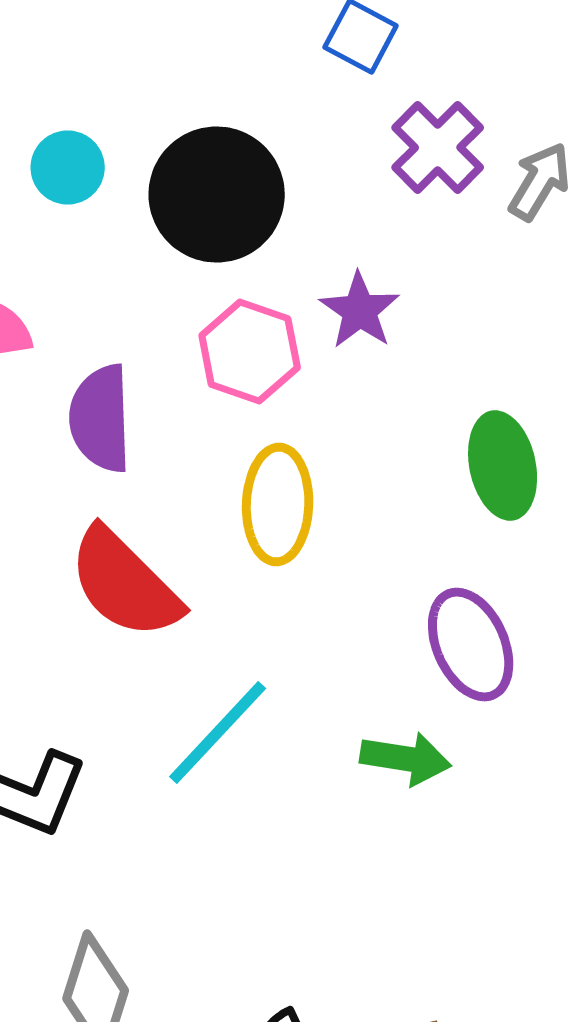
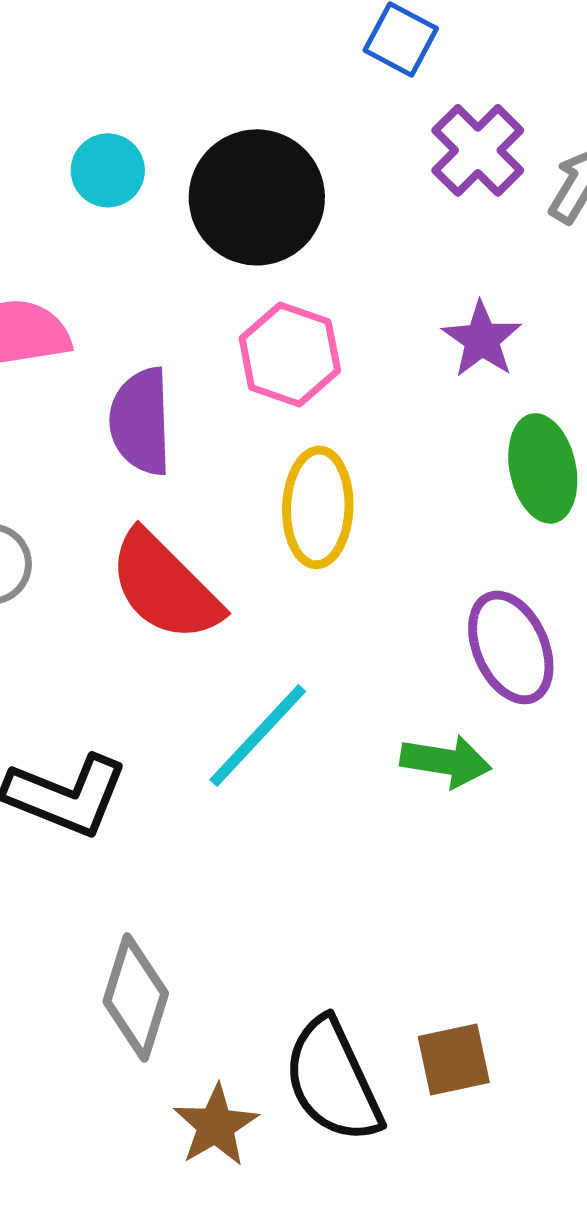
purple star: (360, 310) -> (482, 339), moved

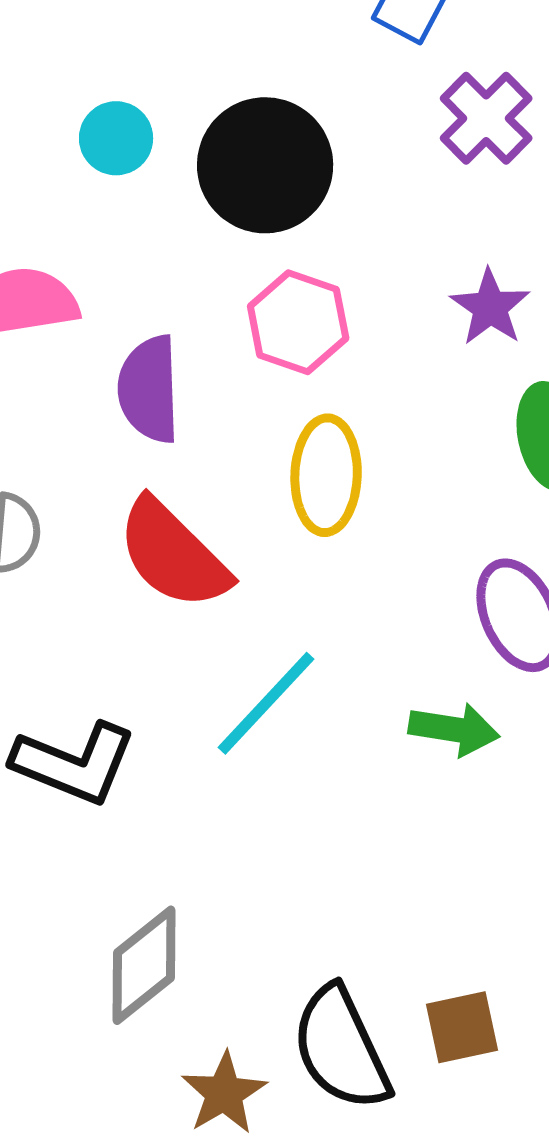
gray diamond: (136, 997) -> (144, 965), turned 34

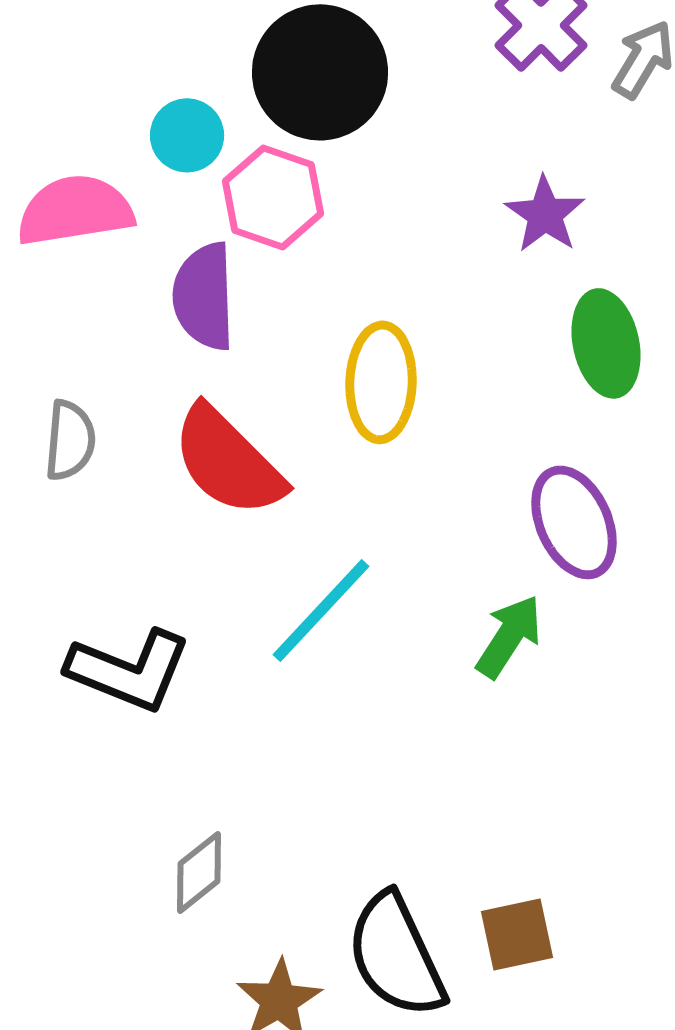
cyan circle: (116, 138) -> (187, 135), moved
pink hexagon: (298, 322) -> (273, 197), moved
green arrow: (454, 729) -> (509, 636), turned -66
gray diamond: (144, 965) -> (199, 872), size x0.7

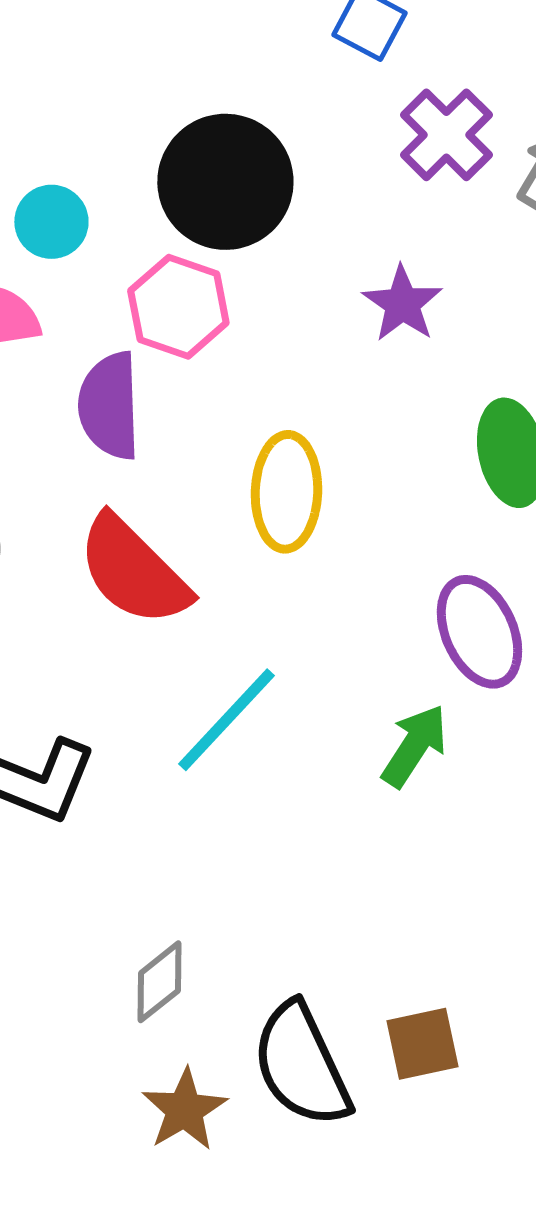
cyan circle: (187, 135) -> (51, 222), moved
purple star: (545, 214) -> (402, 304), moved
gray diamond: (199, 872) -> (159, 982), moved

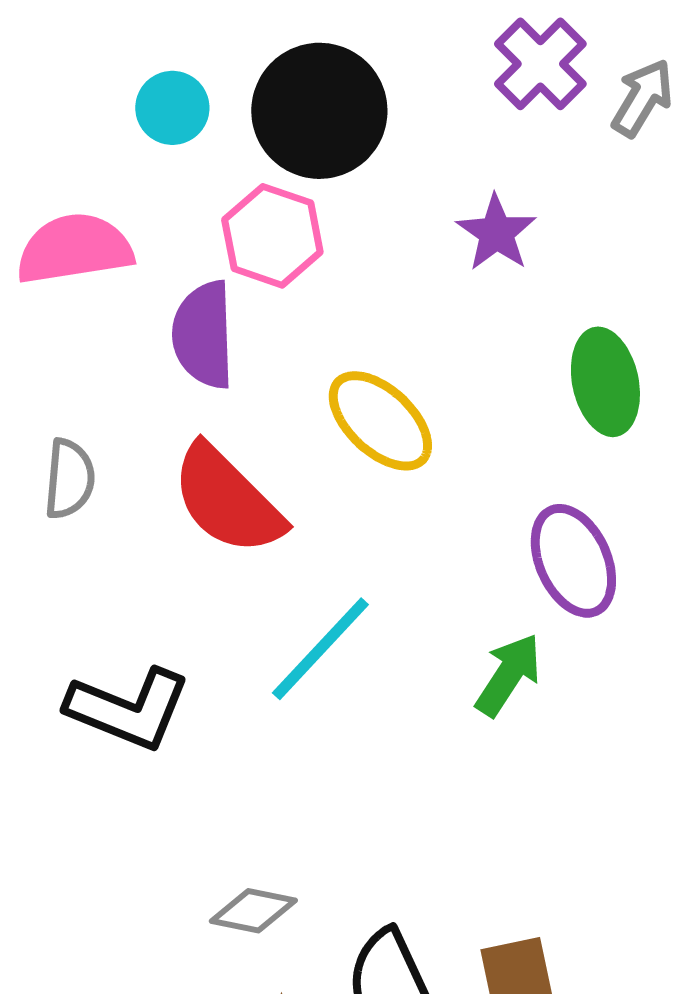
cyan circle: (51, 222) -> (172, 108), moved
yellow ellipse: (286, 492) -> (380, 421), turned -49
gray diamond: (159, 982) -> (253, 911), turned 50

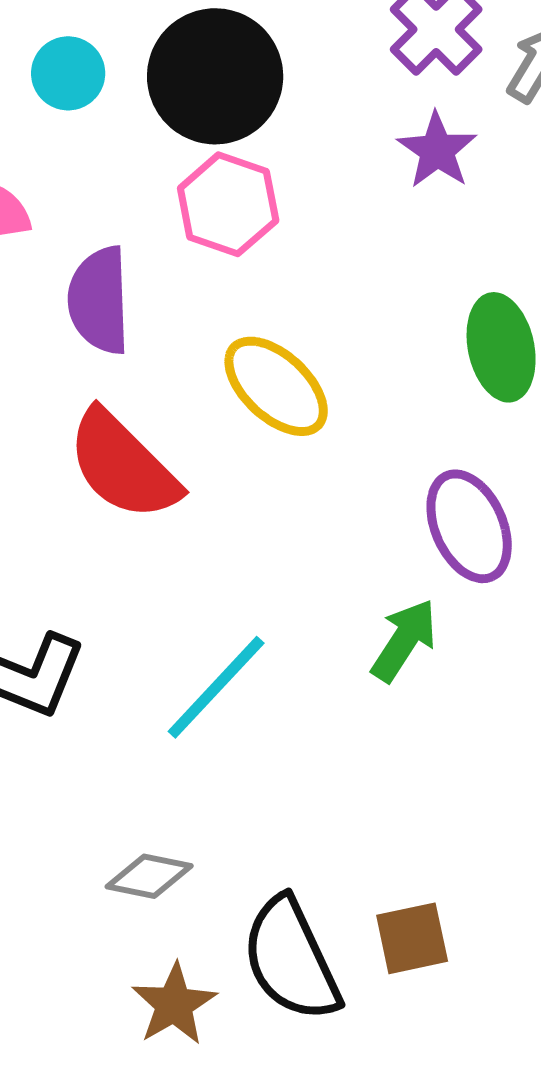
purple star: (496, 233) -> (437, 150), moved
pink hexagon: (272, 236) -> (228, 204), moved
cyan line: (320, 649) -> (216, 687), moved

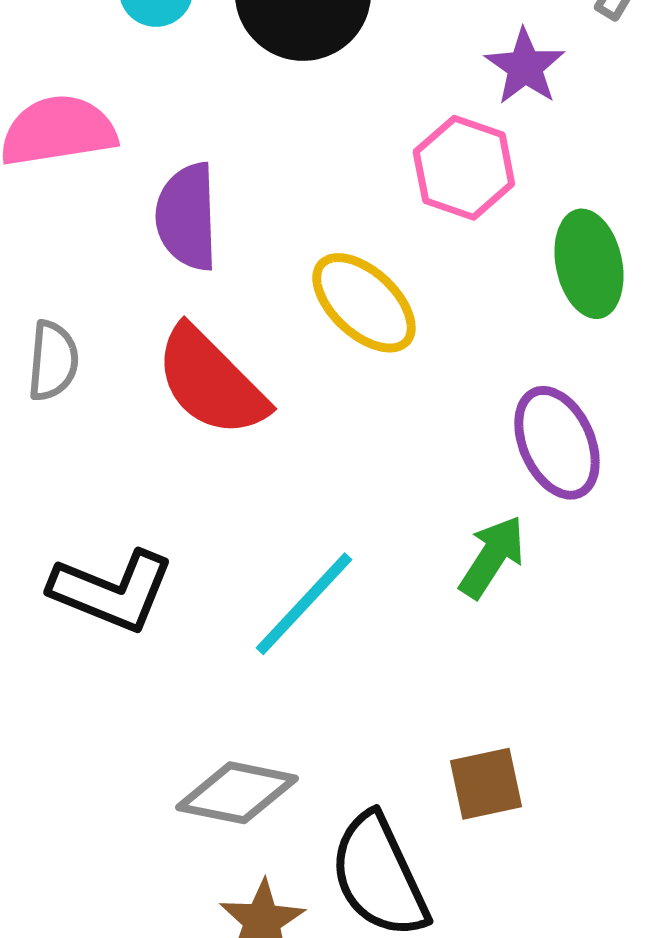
pink hexagon: (228, 204) -> (464, 168), moved
gray diamond: (149, 876) -> (237, 793), size x1.4
brown square: (412, 938) -> (486, 784), moved

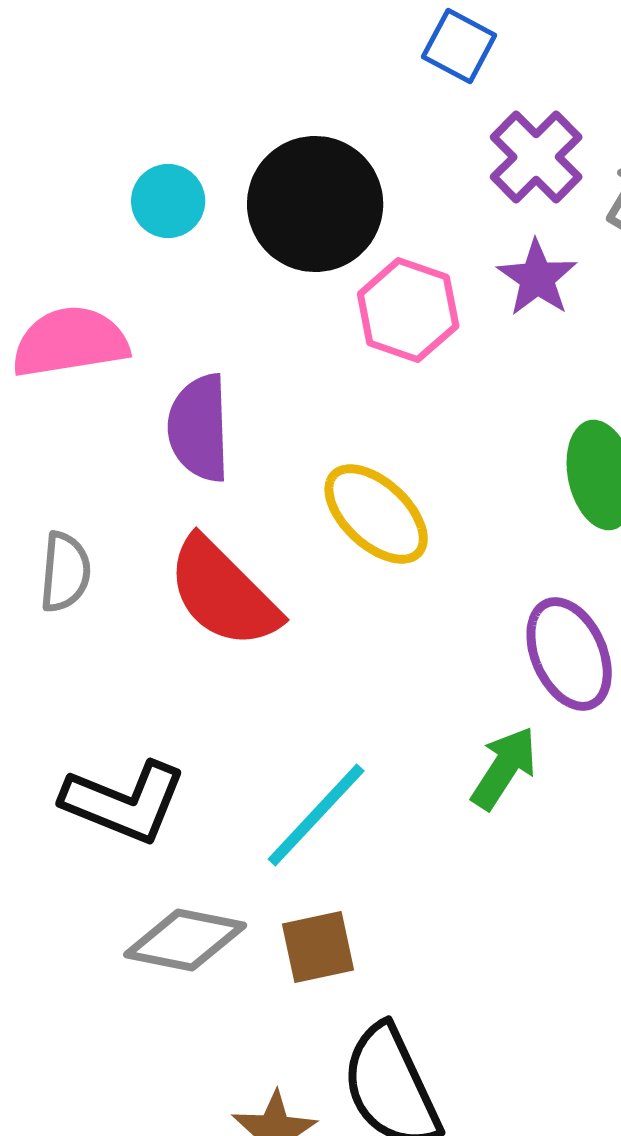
pink hexagon: (464, 168) -> (408, 310), moved
brown square: (486, 784) -> (318, 947), moved
gray diamond: (237, 793) -> (185, 940), moved

